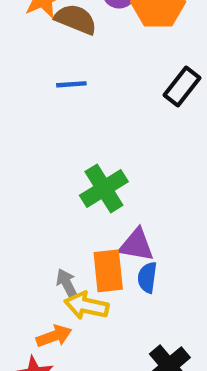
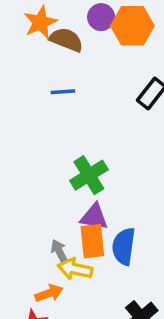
purple triangle: (136, 245) -> (94, 217), moved
blue semicircle: (147, 277) -> (124, 246), size x1.5

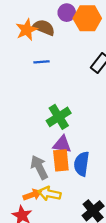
orange star: (40, 22) -> (27, 30), moved
gray arrow: (59, 252) -> (39, 167), size x1.5
yellow arrow: (75, 269) -> (50, 194), moved

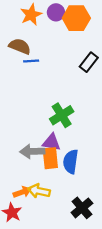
brown semicircle: (44, 27) -> (20, 46), moved
orange star: (27, 30) -> (31, 15), moved
green cross: (59, 117) -> (62, 115), moved
gray arrow: (39, 167) -> (32, 151), moved, turned -65

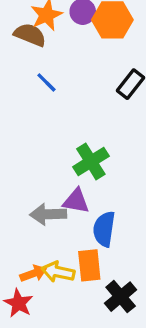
brown semicircle: (20, 46) -> (30, 35), moved
blue line: (31, 61) -> (46, 82), turned 49
orange rectangle: (50, 158) -> (89, 265), moved

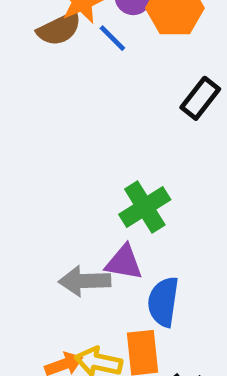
brown semicircle: (30, 35) -> (59, 29), turned 132
blue line: (46, 82) -> (112, 38), moved

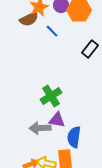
blue line: (112, 38) -> (52, 31), moved
green cross: (145, 207) -> (51, 96), moved

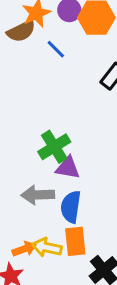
purple triangle: (57, 120) -> (68, 168), moved
blue semicircle: (74, 137) -> (71, 207), moved

